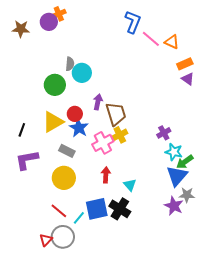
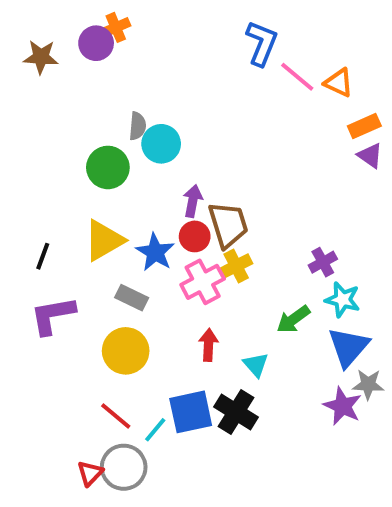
red circle: (75, 114) -> (195, 236), moved
green arrow: (185, 162) -> (293, 319), moved

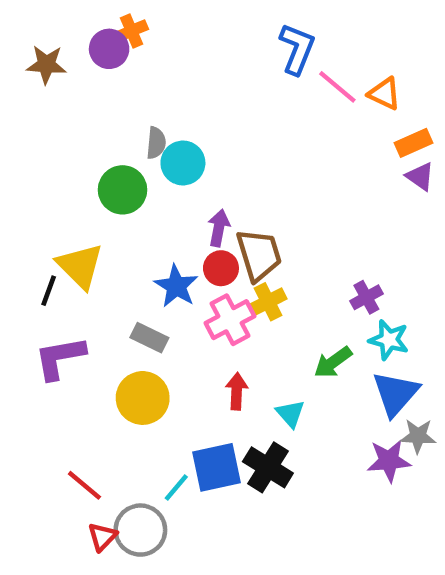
yellow triangle: (104, 240) -> (80, 266), moved, turned -45
purple star: (343, 406) -> (389, 461), turned -30
red line: (116, 416) -> (84, 485), moved

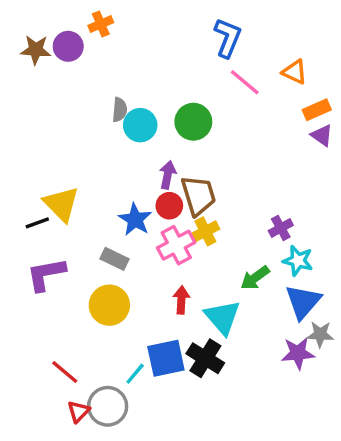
purple circle: (109, 49) -> (68, 46), moved
pink line: (337, 87) -> (245, 82), moved
green circle: (123, 190) -> (193, 122), moved
black line: (49, 291) -> (37, 223), turned 50
cyan triangle: (290, 414) -> (222, 317), size x1.6

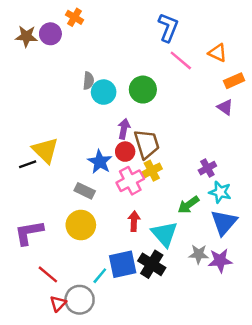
orange cross: (101, 24) -> (74, 17), turned -36
purple triangle: (322, 135) -> (225, 107), moved
purple L-shape: (46, 274) -> (29, 233), moved
gray star: (320, 334) -> (199, 254), moved

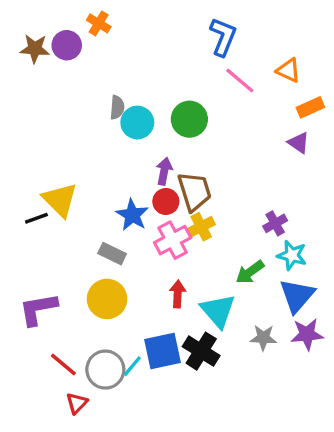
purple star: (220, 260) -> (307, 334), moved
gray circle: (80, 300) -> (105, 370), moved

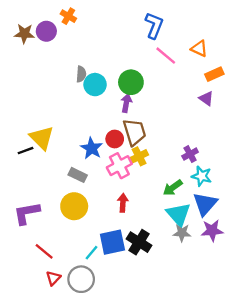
purple arrow: (164, 171) -> (126, 103), moved
cyan triangle: (218, 311) -> (178, 214), moved
gray circle: (105, 370) -> (81, 279), moved

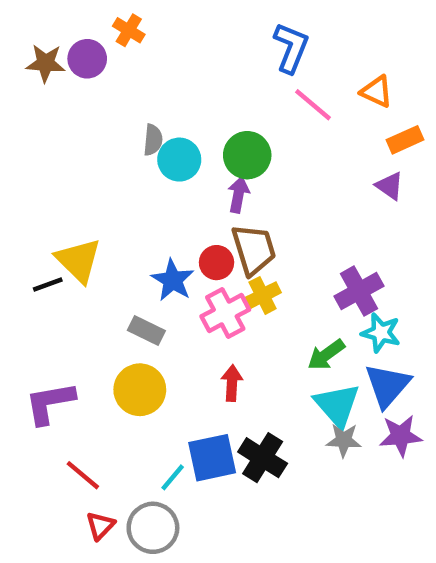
purple cross: (190, 154) -> (359, 291), size x1.5

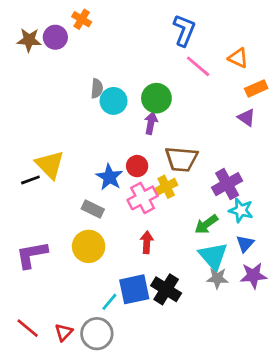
brown trapezoid: (254, 249) -> (181, 159), moved, turned 112
blue triangle: (387, 385) -> (245, 244), size x0.6
red line: (83, 475) -> (28, 328), moved

